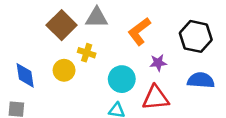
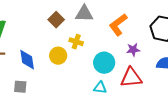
brown square: (62, 25) -> (56, 20), size x0.7

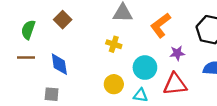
brown square: (56, 20) -> (63, 20), moved
yellow circle: (58, 56) -> (114, 84), moved

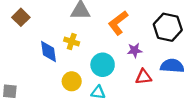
blue diamond: (59, 64) -> (48, 51), moved
red triangle: (175, 84) -> (143, 77), moved, size x0.7

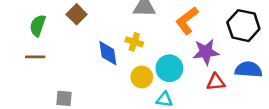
purple star: (135, 50) -> (206, 52), size x1.5
yellow circle: (72, 81) -> (142, 77), moved

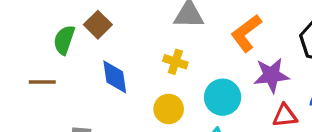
green semicircle: (38, 26) -> (64, 40), moved
blue diamond: (108, 53) -> (115, 77), moved
yellow circle: (142, 77) -> (169, 109), moved

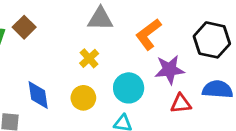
yellow cross: (175, 62) -> (89, 58), turned 30
blue diamond: (115, 77) -> (38, 95), moved

